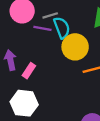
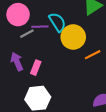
gray line: (50, 15) -> (27, 34), moved

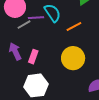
yellow circle: (73, 37) -> (73, 58), moved
orange line: (93, 55) -> (74, 27), moved

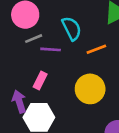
purple line: (36, 18) -> (51, 49), moved
purple arrow: (15, 51) -> (19, 101), moved

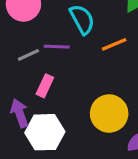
gray line: (34, 39) -> (28, 55), moved
yellow circle: (90, 89) -> (109, 114), moved

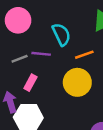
yellow circle: (109, 114) -> (77, 82), moved

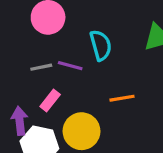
orange line: (84, 55) -> (122, 98), moved
yellow circle: (77, 82) -> (82, 131), moved

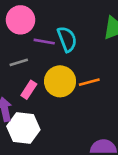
purple line: (70, 66) -> (44, 42), moved
yellow circle: (82, 131) -> (60, 81), moved

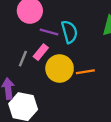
gray line: (19, 62) -> (23, 59), moved, turned -56
pink rectangle: (29, 90) -> (41, 52), moved

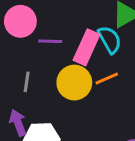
cyan semicircle: (69, 32) -> (110, 40), moved
pink rectangle: (41, 52) -> (86, 47), moved, size x1.6

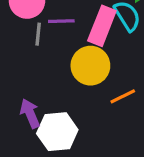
orange line: (107, 78) -> (123, 96), moved
gray line: (27, 82) -> (38, 34), moved

